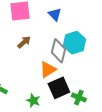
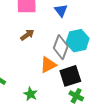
black square: (59, 88) -> (70, 76), moved

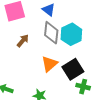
gray diamond: (61, 47) -> (51, 33), moved

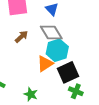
gray diamond: (51, 33) -> (51, 33), turned -45
cyan hexagon: (71, 34) -> (57, 50), moved

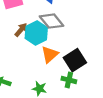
cyan hexagon: (57, 50) -> (36, 33), moved
green cross: (76, 91) -> (69, 80), moved

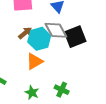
orange triangle: (50, 54) -> (34, 61), moved
black square: (75, 60) -> (75, 37), moved

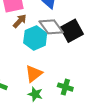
brown arrow: (25, 33) -> (20, 21), moved
orange triangle: (34, 61) -> (34, 74), moved

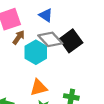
orange triangle: (34, 74) -> (39, 88), turned 30

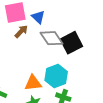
blue triangle: (46, 15) -> (38, 17), moved
cyan hexagon: (36, 52) -> (56, 76), moved

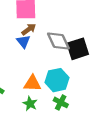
blue triangle: (38, 17) -> (23, 41), moved

